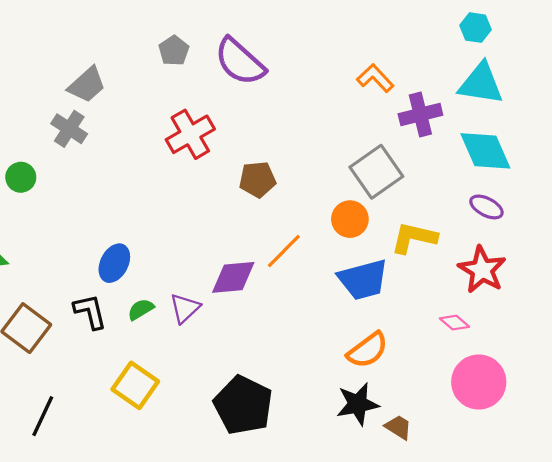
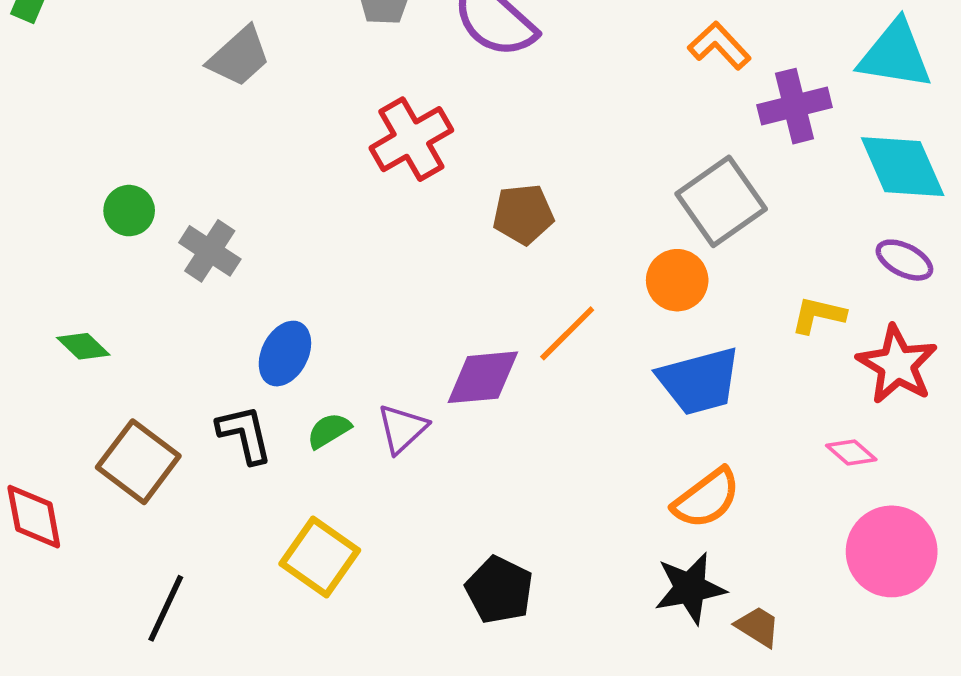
gray cross: (69, 129) -> (210, 251), moved
yellow L-shape: (414, 238) -> (818, 315), moved, size x0.7
black pentagon: (243, 405) -> (499, 590), size x0.7

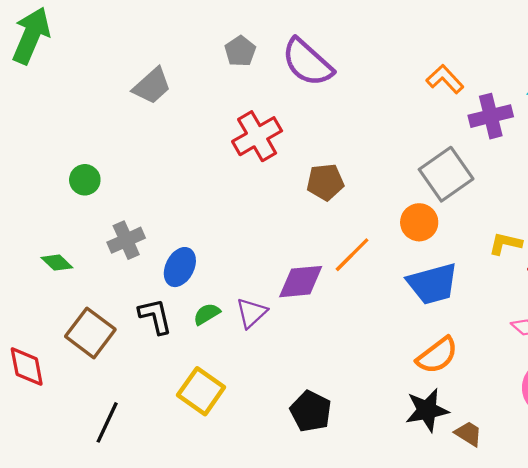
gray cross: (210, 251) -> (126, 240), moved, turned 33

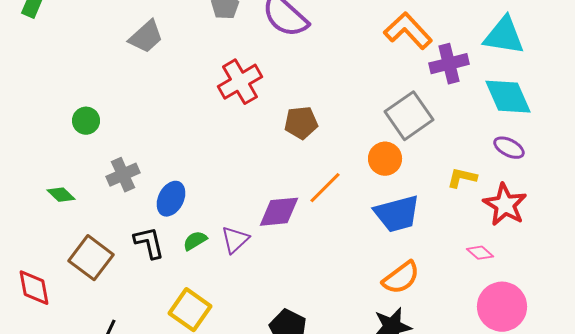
orange L-shape: (445, 79) -> (408, 31), size x1.4

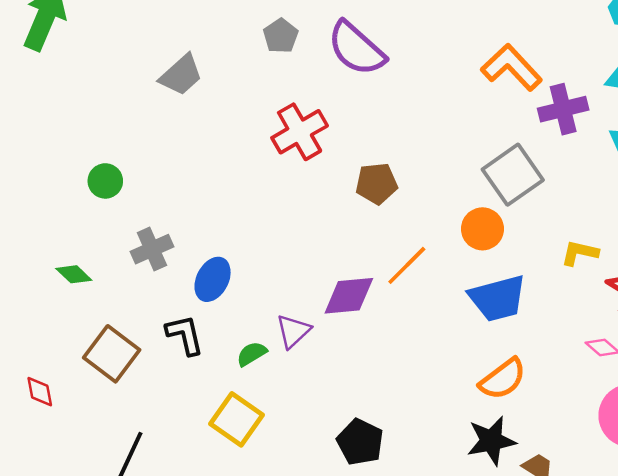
green semicircle: (195, 241) -> (252, 354), moved
red diamond: (34, 288) -> (40, 392), size x0.7

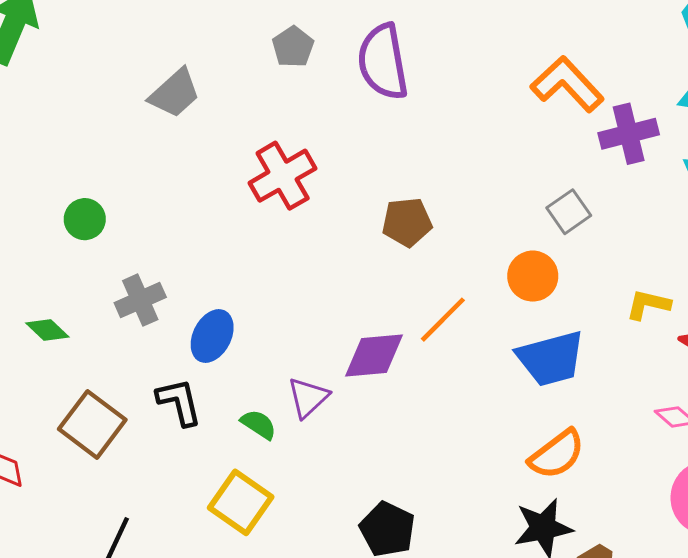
purple semicircle: (356, 49) -> (383, 62), turned 38
red cross: (300, 132) -> (283, 176), moved
gray square: (513, 175) -> (569, 212), size x0.6
green semicircle: (252, 354) -> (259, 424), turned 64

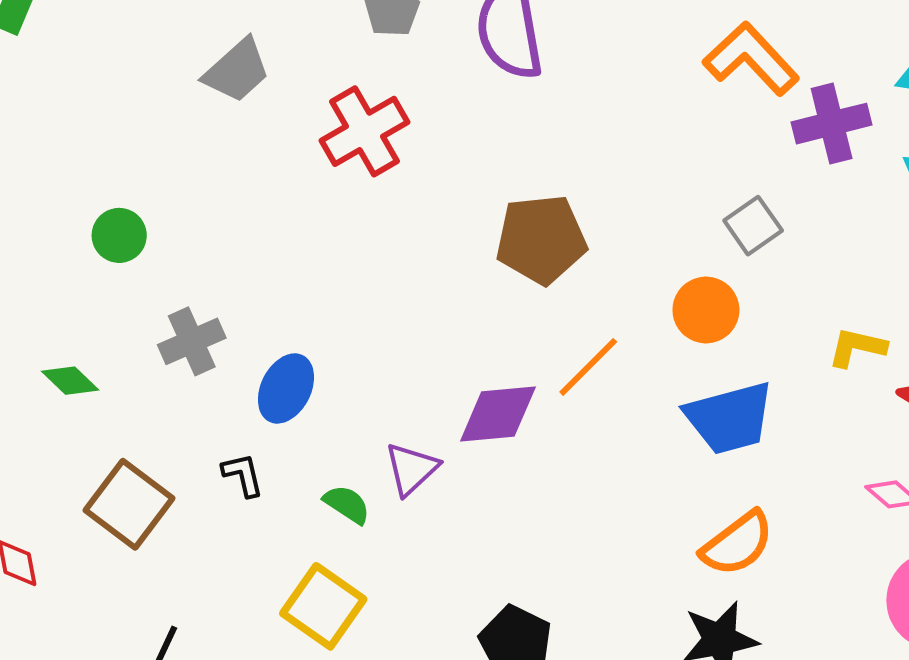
red cross: (283, 176) -> (364, 131), moved
brown pentagon: (407, 222) -> (541, 239), size x1.4
black L-shape: (179, 402) -> (243, 475), size x0.7

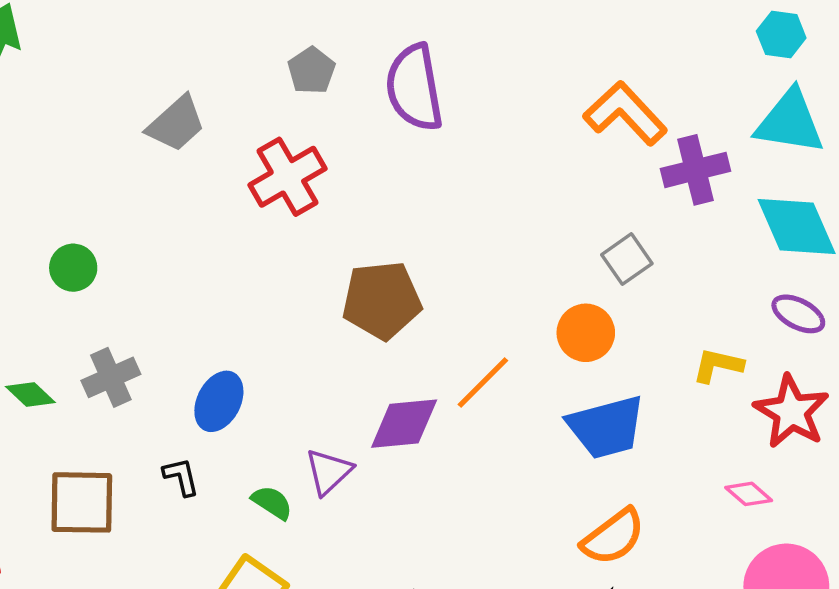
brown pentagon: (541, 239) -> (382, 300), moved
gray cross: (192, 341) -> (111, 377), moved
brown square: (129, 504) -> (82, 502), turned -36

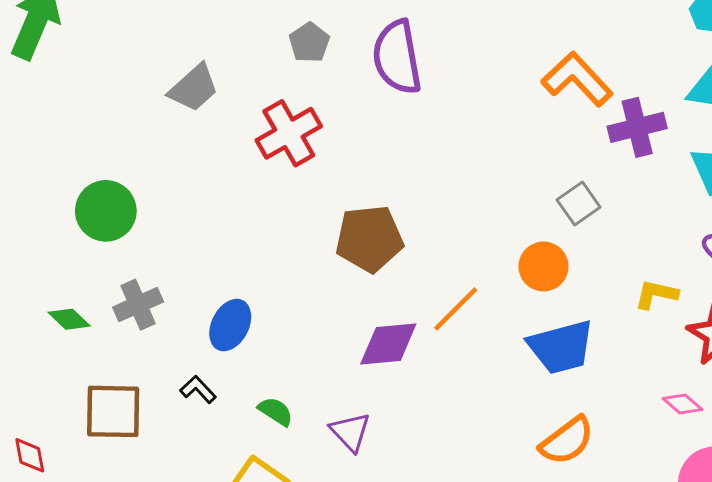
green circle: (73, 268) -> (106, 211), size x1.5
purple triangle: (329, 472) -> (350, 432), moved, turned -30
black L-shape: (181, 477) -> (198, 389), turned -30

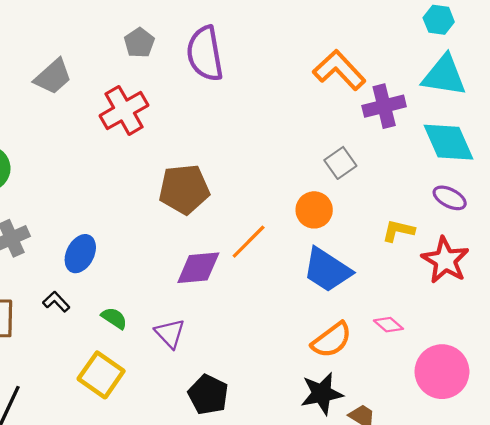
blue trapezoid: (561, 347) -> (327, 270), turned 48
pink diamond: (683, 404) -> (388, 325), moved

